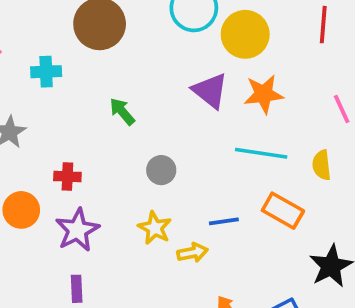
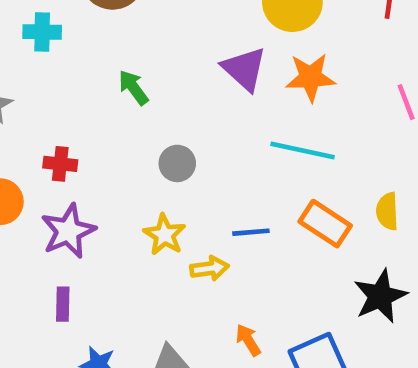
yellow semicircle: (322, 165) -> (387, 211), moved

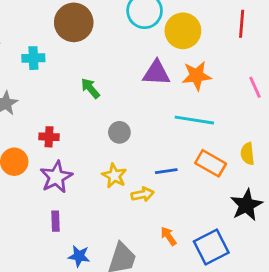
purple triangle: (244, 69) -> (156, 73), turned -36

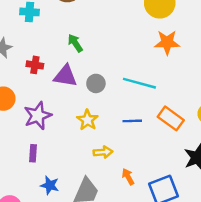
purple triangle: (156, 73) -> (65, 76), moved
cyan line: (194, 120) -> (139, 83), moved
red cross: (49, 137) -> (35, 65), moved
yellow arrow: (143, 194) -> (103, 152), moved

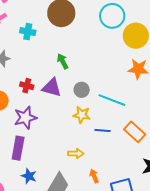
red cross: (35, 65) -> (27, 86), moved
gray circle: (96, 83) -> (82, 90), moved
yellow star: (87, 120) -> (82, 115), moved, turned -30
purple rectangle: (33, 153) -> (18, 148), size x1.6

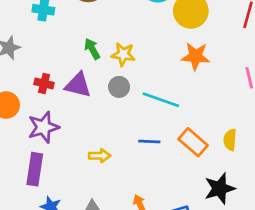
yellow star: (82, 115) -> (123, 54), moved
yellow arrow: (76, 154) -> (100, 156), moved

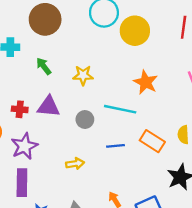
green arrow: (92, 49) -> (44, 66), moved
orange star: (196, 56) -> (146, 82), moved, turned 30
gray circle: (119, 87) -> (85, 119), moved

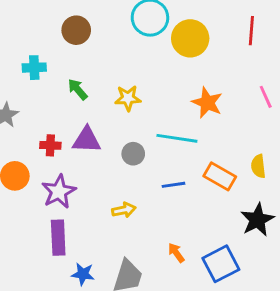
brown circle: (45, 19) -> (76, 30), size x0.7

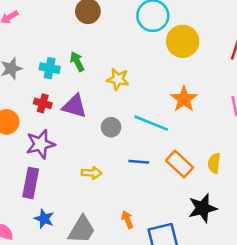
cyan cross: (34, 68) -> (50, 68), moved

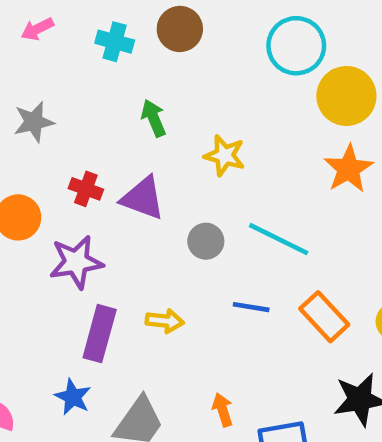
cyan cross: (50, 68) -> (115, 42), moved
orange star: (184, 99) -> (349, 169), moved
purple rectangle: (31, 183) -> (100, 334), moved

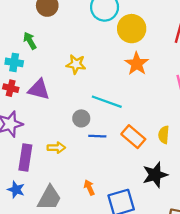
cyan cross: (115, 42) -> (14, 62), moved
green arrow: (154, 118) -> (30, 41), moved
gray circle: (206, 241) -> (81, 118), moved

